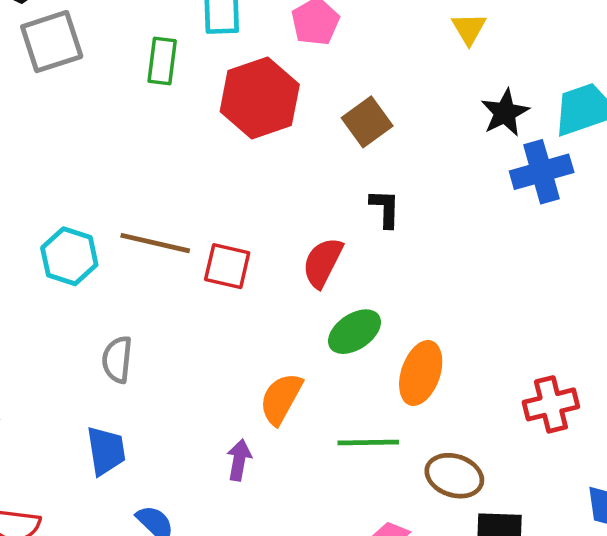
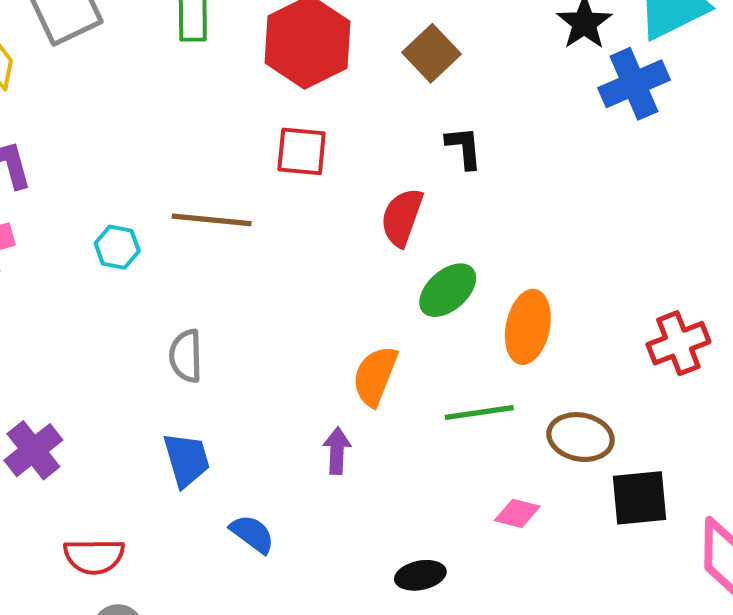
cyan hexagon: (69, 256) -> (117, 247), size x0.7
red square: (227, 266) -> (302, 151), moved

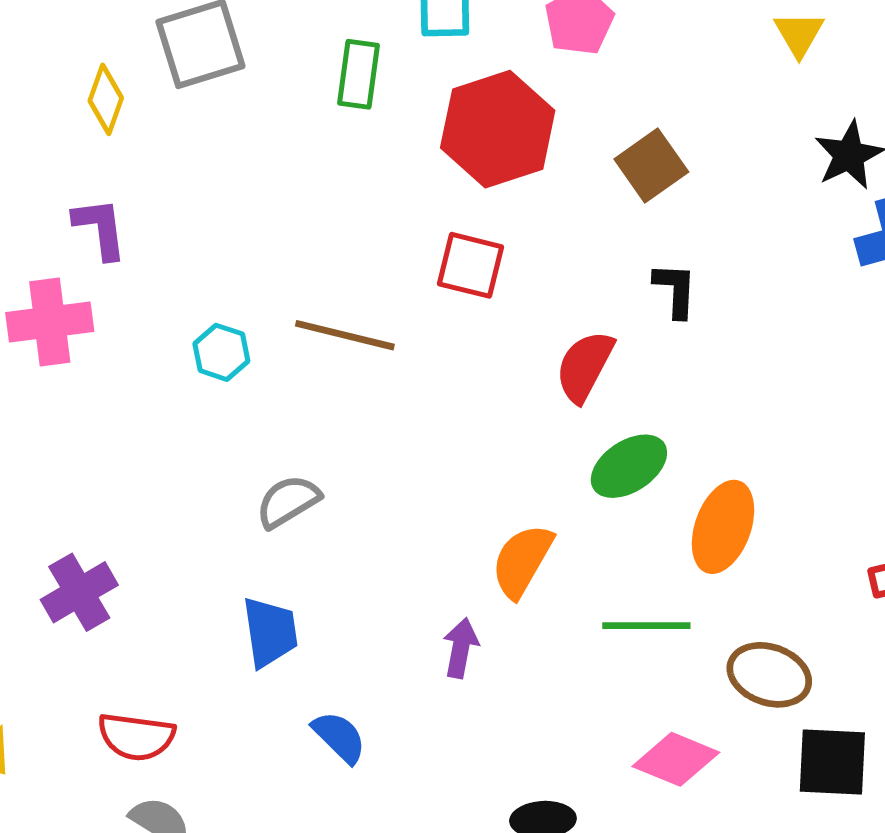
gray semicircle: (186, 356) -> (288, 501), turned 52
pink diamond: (517, 513) -> (676, 759), size x1.4

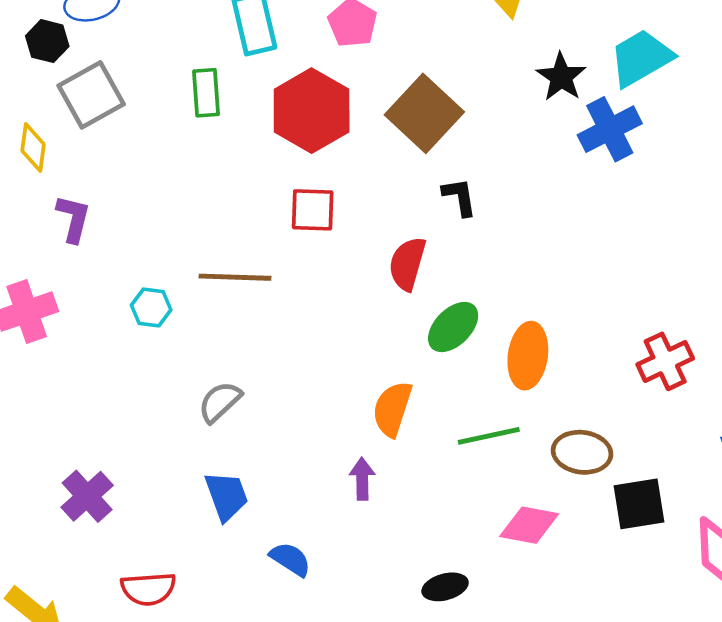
brown square: (651, 166) -> (424, 113), size x1.5
purple L-shape: (100, 228) -> (73, 219), moved, turned 33

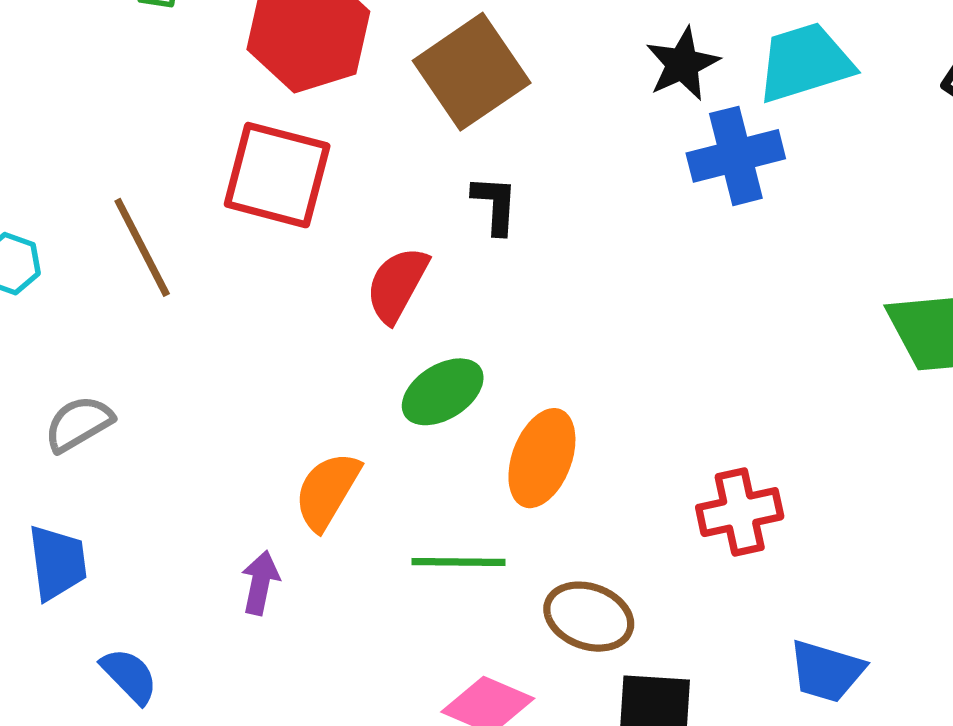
red square: (313, 210) -> (277, 175), size x1.5
brown line: (235, 277) -> (142, 247), turned 48

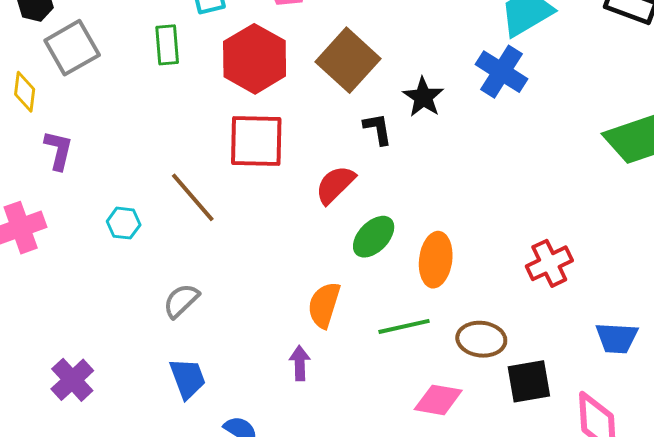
black star: (682, 64) -> (423, 97), moved
blue cross: (736, 156) -> (501, 72), turned -30
red semicircle: (397, 285) -> (335, 185), turned 30

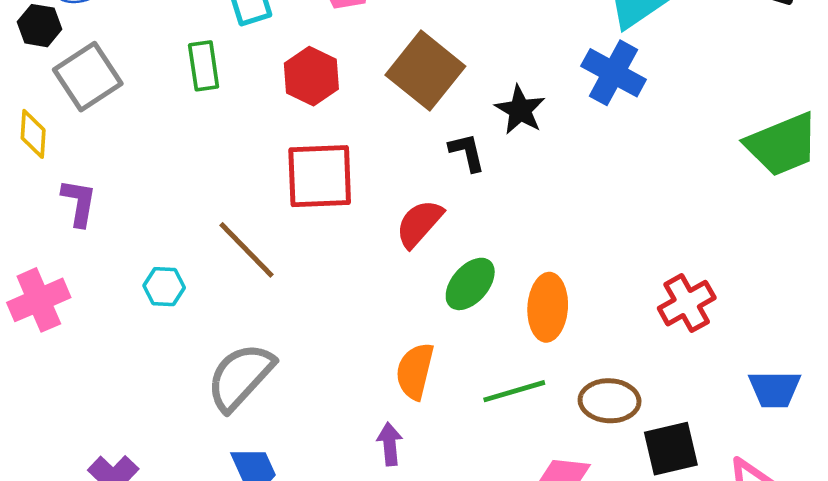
red hexagon: (255, 59) -> (311, 76), size x0.7
gray semicircle: (181, 301) -> (240, 377), size x1.6

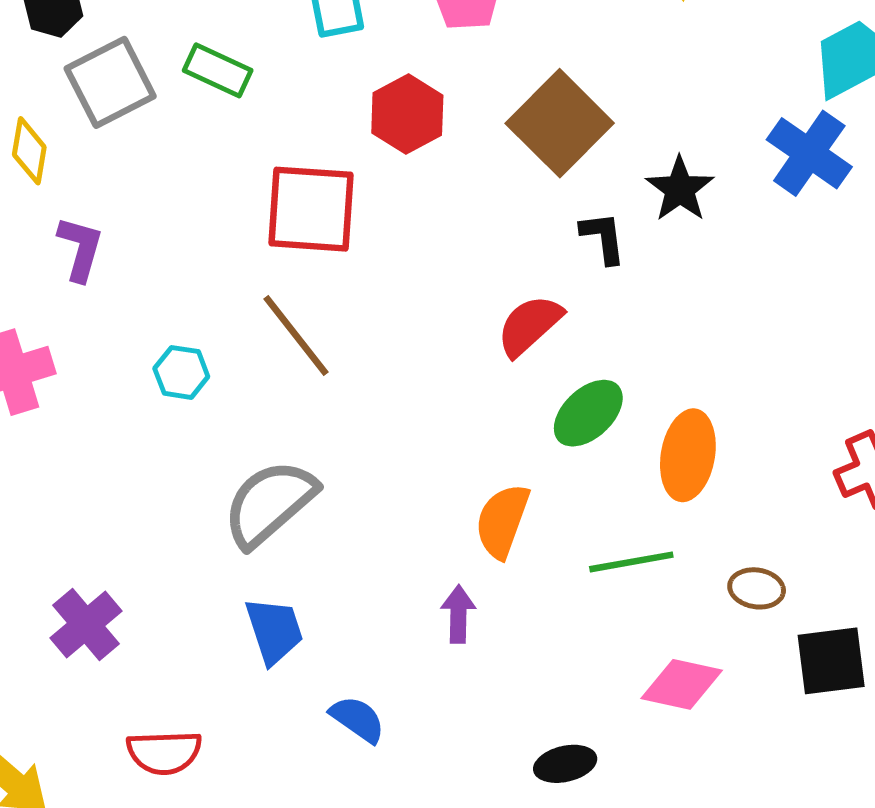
green rectangle: (204, 66) -> (218, 70), moved, turned -63
red square: (320, 176) -> (311, 209), moved
brown ellipse: (610, 401) -> (757, 588), size x0.7

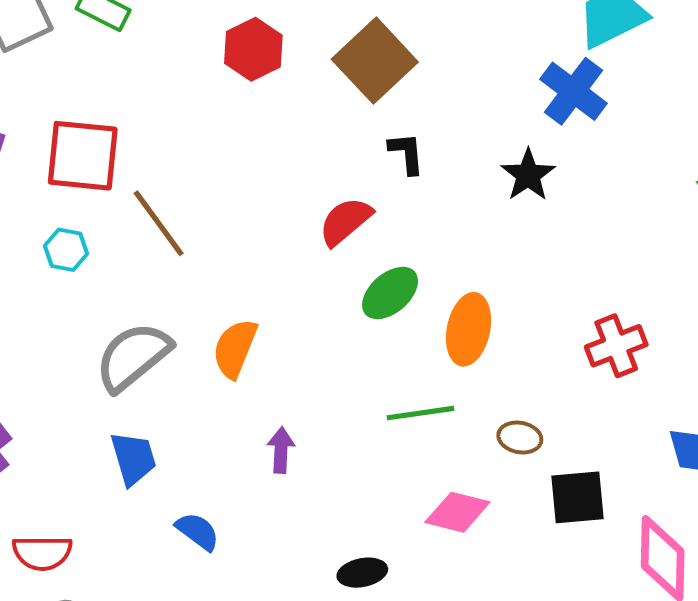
black star: (680, 189) -> (528, 175), moved
red square: (311, 209) -> (83, 156), moved
orange semicircle: (502, 521) -> (235, 348), moved

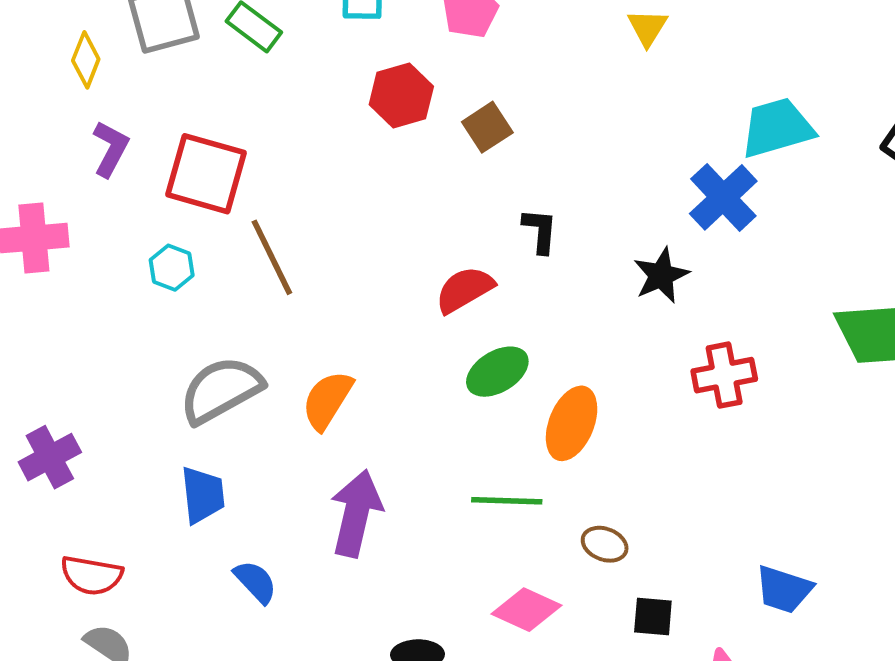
brown square: (375, 61) -> (487, 127), moved, size x0.6
red cross: (616, 346) -> (724, 375), moved
purple arrow: (281, 450) -> (356, 513), size x1.8
black square: (578, 497) -> (653, 616), size x0.7

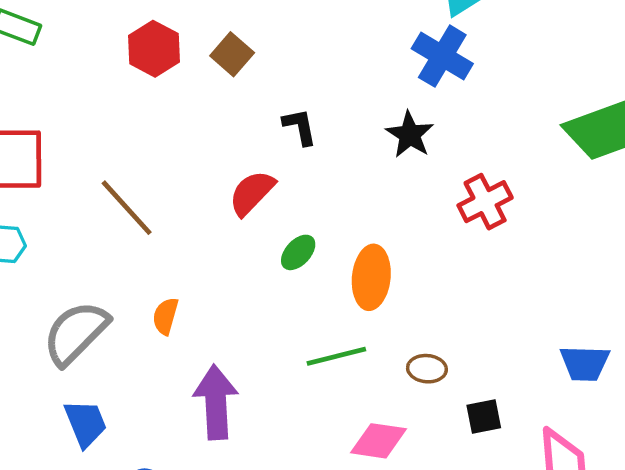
brown line: (272, 257) -> (127, 208), moved
green ellipse: (497, 372) -> (298, 252), size x0.7
orange semicircle: (327, 400) -> (165, 316), size x0.7

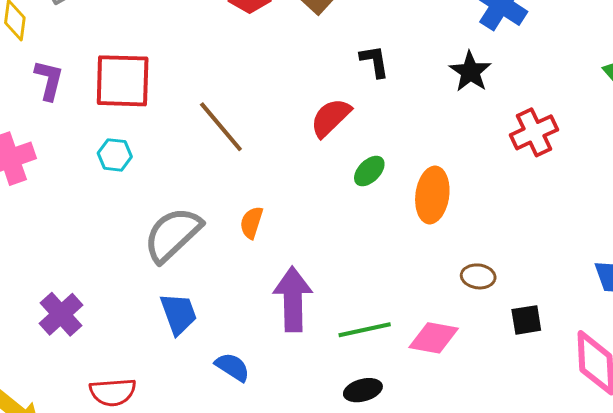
green line: (336, 356) -> (365, 330), moved

